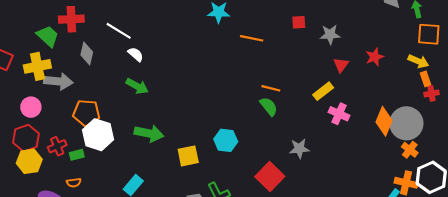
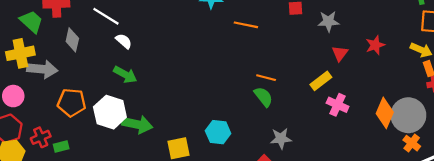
white hexagon: (98, 135) -> (110, 112), moved
gray star: (299, 149) -> (281, 138), moved

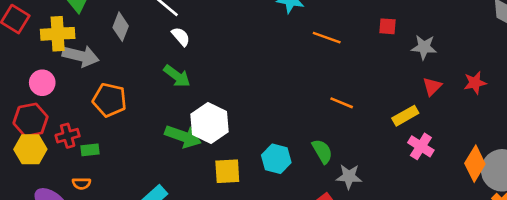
green semicircle: (263, 97) -> (322, 151), moved
white hexagon: (110, 112) -> (209, 123), moved

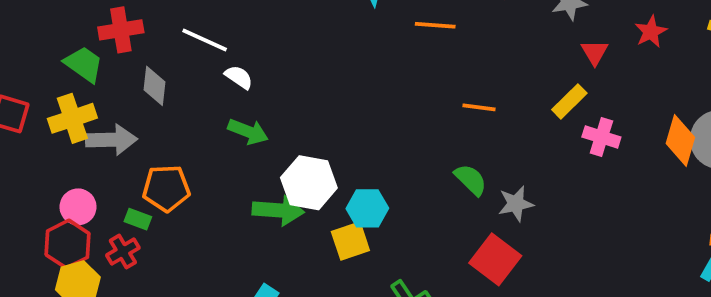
pink circle: (42, 83) -> (78, 207), moved
green rectangle: (90, 150) -> (138, 219), moved, turned 42
cyan hexagon: (276, 159) -> (367, 208), moved

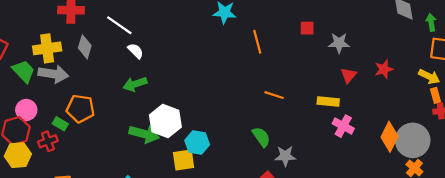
orange line: (435, 25) -> (257, 42), turned 60
green trapezoid: (84, 64) -> (24, 71), moved
yellow rectangle: (569, 101) -> (328, 101), turned 40
yellow cross: (72, 118) -> (47, 48), moved
green arrow: (248, 132) -> (135, 84), turned 130

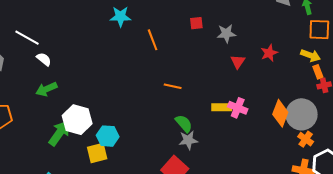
yellow rectangle: (328, 101) -> (222, 107), moved
green arrow: (144, 134) -> (59, 133), turned -64
green semicircle: (261, 137) -> (184, 123), moved

